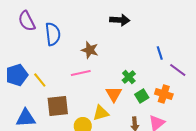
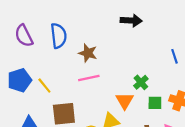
purple semicircle: (27, 21) -> (24, 36), moved
brown star: (90, 50) -> (88, 53), moved
green square: (142, 96) -> (155, 103), turned 32

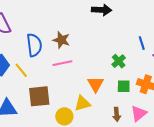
blue semicircle: (59, 36) -> (34, 45), moved
green cross: (141, 82) -> (119, 61), moved

